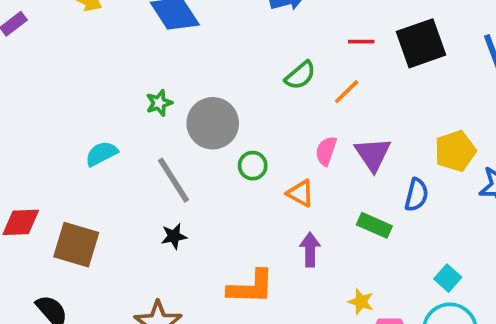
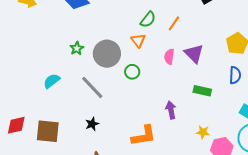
orange triangle: (300, 193) -> (138, 40), moved, turned 35
blue semicircle: (416, 195) -> (235, 75), moved
black star: (174, 236) -> (92, 124), moved

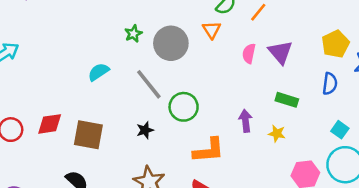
green circle: (132, 72) -> (184, 107), moved, size x1.5
yellow star: (203, 132) -> (277, 133), moved

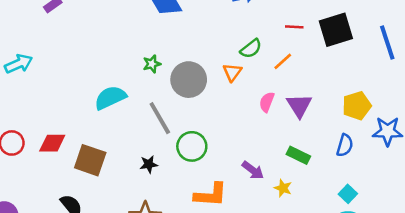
cyan semicircle: (99, 72) -> (110, 98), size x1.4
purple arrow: (245, 121) -> (253, 170), turned 125

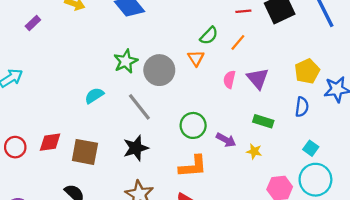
green star: (152, 64) -> (126, 61), size x1.5
cyan semicircle: (110, 98) -> (94, 96), size x0.7
green circle: (192, 146) -> (193, 125), moved
black star: (149, 164) -> (136, 148), size x1.6

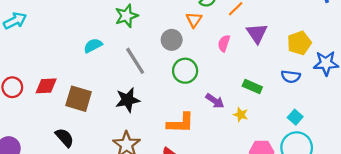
gray circle: (159, 70) -> (172, 40), moved, size x0.7
purple triangle: (258, 78) -> (257, 33), moved
blue semicircle: (302, 107) -> (291, 77), turned 84
green circle: (193, 125) -> (185, 71), moved

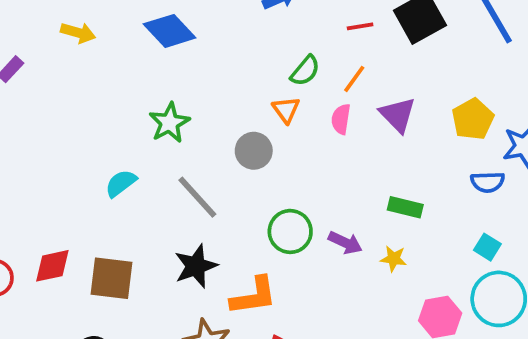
pink semicircle: (224, 43) -> (341, 119), moved
green circle: (185, 71) -> (290, 231), moved
blue semicircle: (291, 77) -> (488, 182), moved
orange L-shape: (181, 123) -> (254, 296), moved

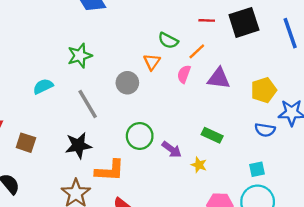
green semicircle: (305, 71) -> (168, 41), turned 66
purple triangle: (398, 115) -> (219, 78), turned -50
cyan square: (487, 247) -> (257, 169), turned 35
brown square: (112, 278) -> (26, 143), size x0.7

